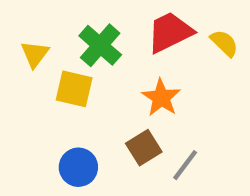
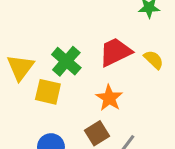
yellow triangle: (35, 54) -> (20, 67), size x1.4

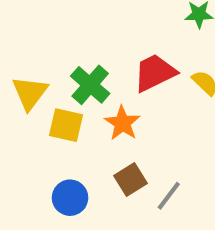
orange star: (109, 98) -> (122, 123), moved

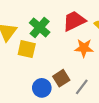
orange star: (122, 123) -> (84, 48), moved, turned -30
blue circle: (70, 198) -> (42, 88), moved

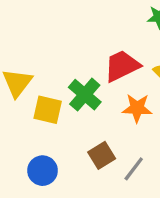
green cross: (40, 27) -> (85, 95), moved
blue circle: (42, 88) -> (43, 171), moved

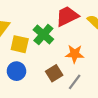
orange star: (137, 108) -> (75, 54), moved
blue circle: (43, 171) -> (16, 71), moved

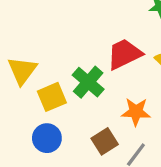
yellow square: (20, 44) -> (52, 97), turned -36

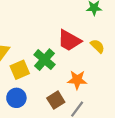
red trapezoid: (124, 54) -> (69, 40), turned -125

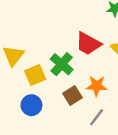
brown square: (56, 100) -> (72, 96), moved

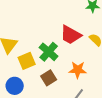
brown square: (72, 96) -> (49, 78), moved
blue circle: (31, 105) -> (15, 86), moved

